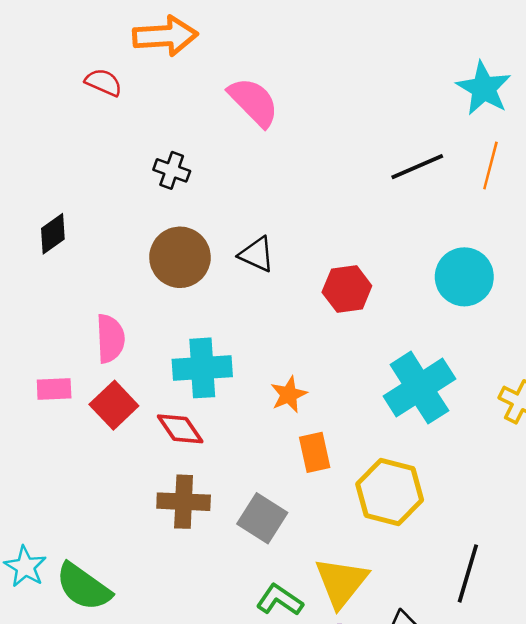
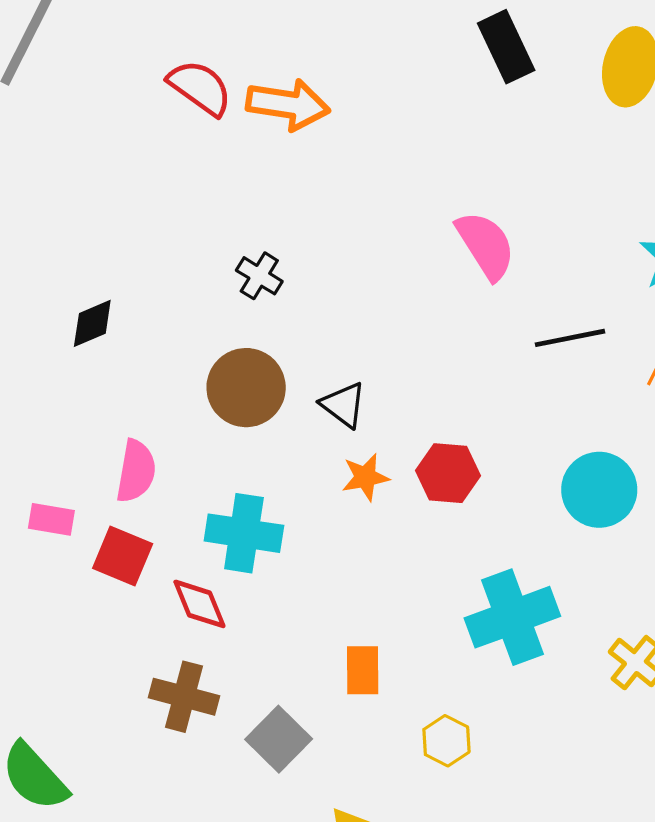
red semicircle: (103, 82) -> (200, 88), moved, size x1.4
pink semicircle: (253, 102) -> (486, 245), moved
orange star: (289, 395) -> (365, 477), moved
red square: (114, 405) -> (123, 556), turned -36
yellow hexagon: (390, 492) -> (446, 741), size x0.6

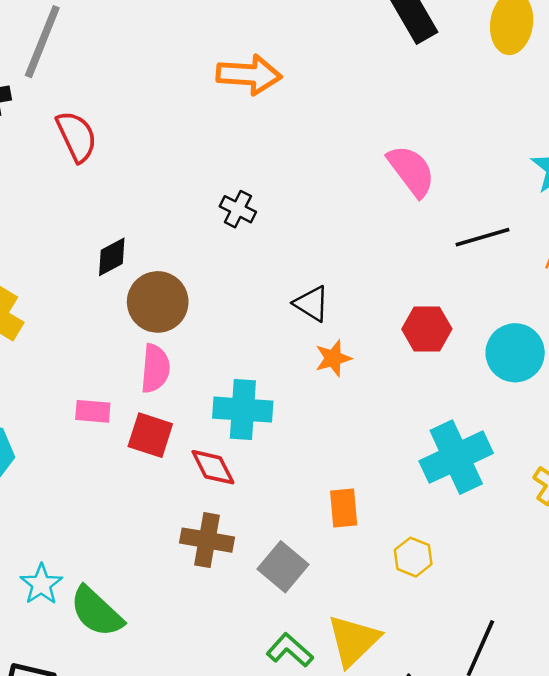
red semicircle: (200, 88) -> (77, 136), moved, turned 34
brown circle: (246, 388) -> (158, 302), moved
red hexagon: (448, 473) -> (427, 329), moved

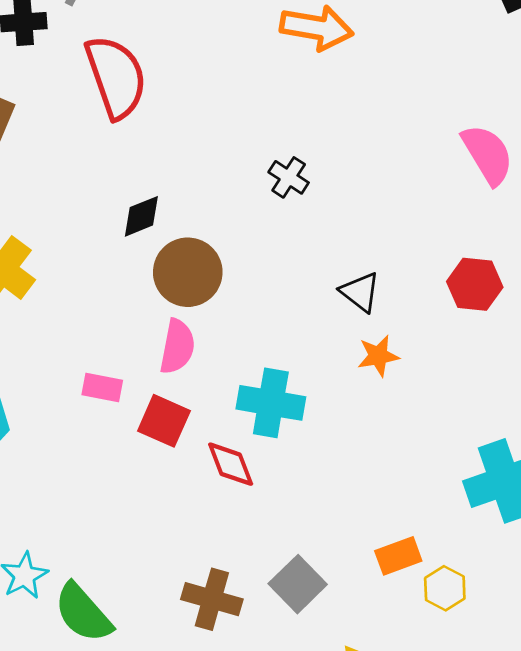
red semicircle: (77, 136) -> (116, 77), size x1.4
red hexagon: (427, 329) -> (475, 284), moved
orange rectangle: (344, 508) -> (398, 556), moved, turned 69
brown cross: (207, 540) -> (212, 599), moved

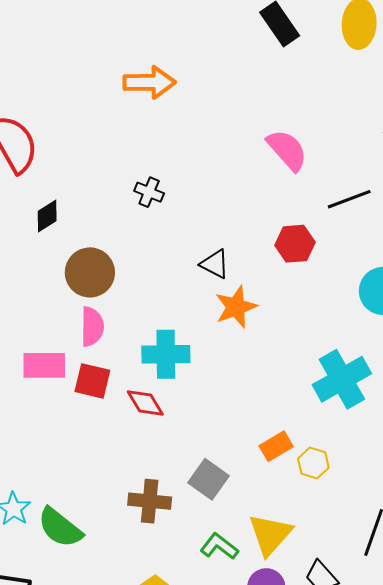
black diamond: (141, 216) -> (47, 216), moved
orange star: (378, 356) -> (236, 307), size x1.4
pink rectangle: (102, 387) -> (44, 365), size x1.5

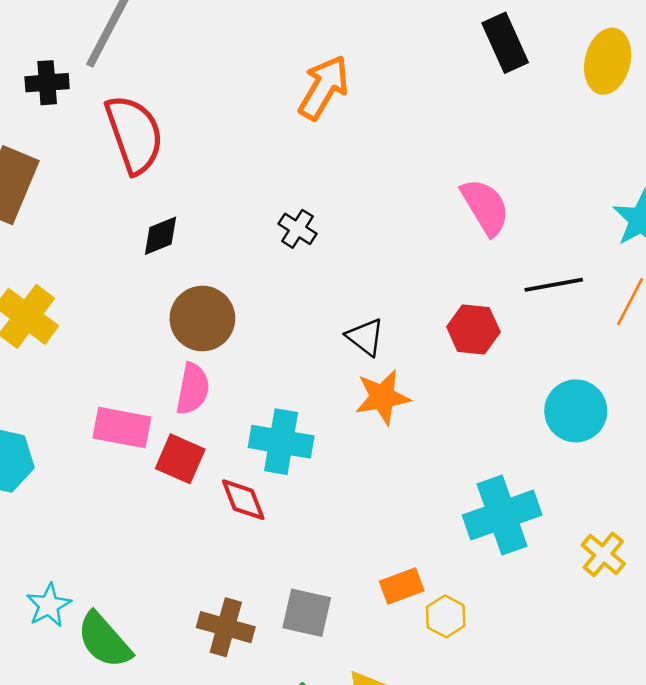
orange arrow: (149, 82) -> (324, 87), turned -69
gray square: (208, 479) -> (307, 613), turned -33

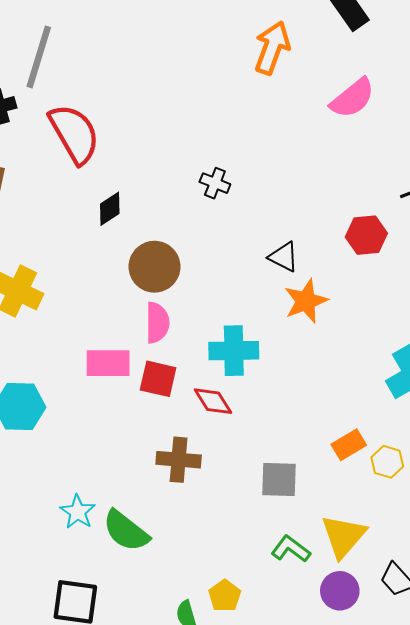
orange arrow: (324, 87) -> (272, 48), moved
pink semicircle: (485, 207) -> (352, 98), moved, turned 93
brown cross: (226, 627) -> (179, 460), moved

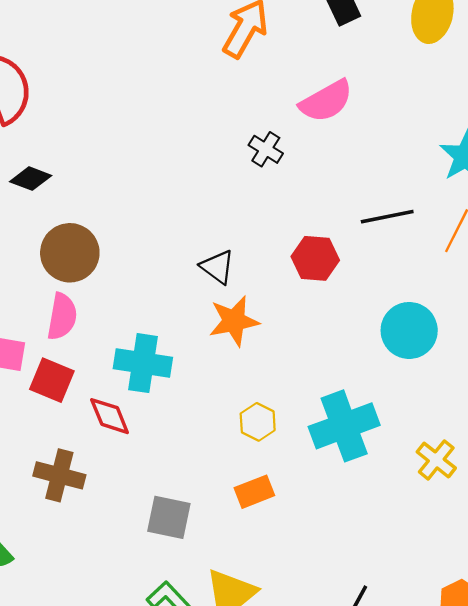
black cross: (215, 183) -> (266, 149), moved
black diamond: (110, 209) -> (31, 179), turned 44
yellow hexagon: (387, 462) -> (258, 422), moved

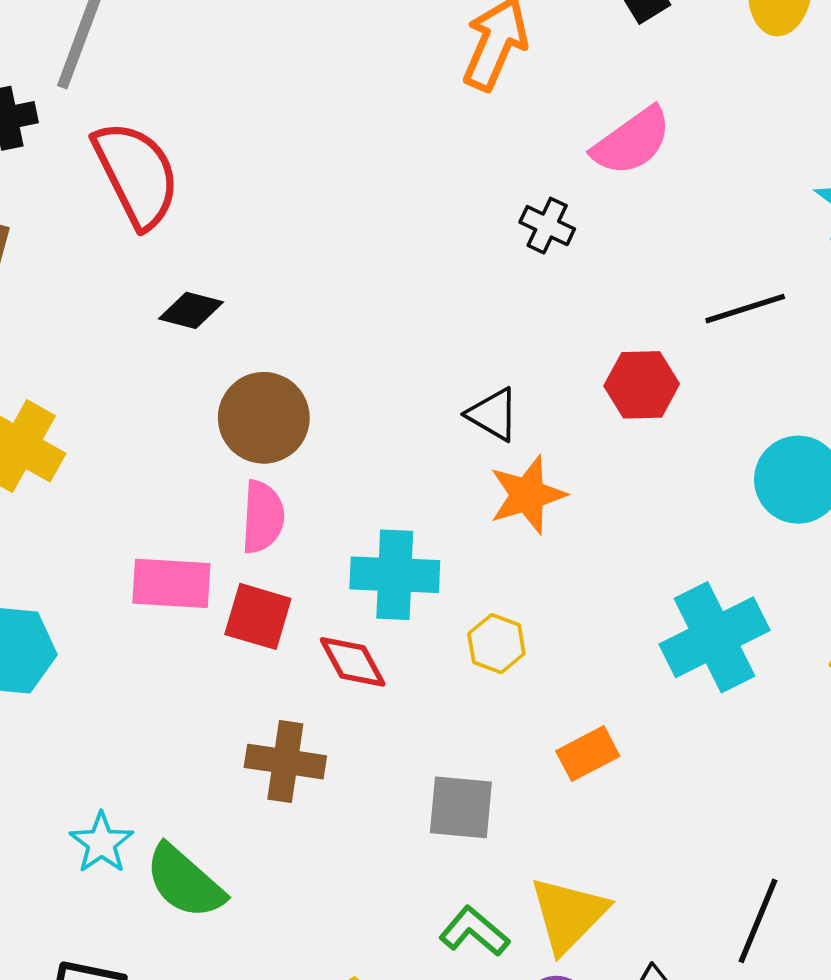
yellow hexagon: (258, 422) -> (496, 644), moved

